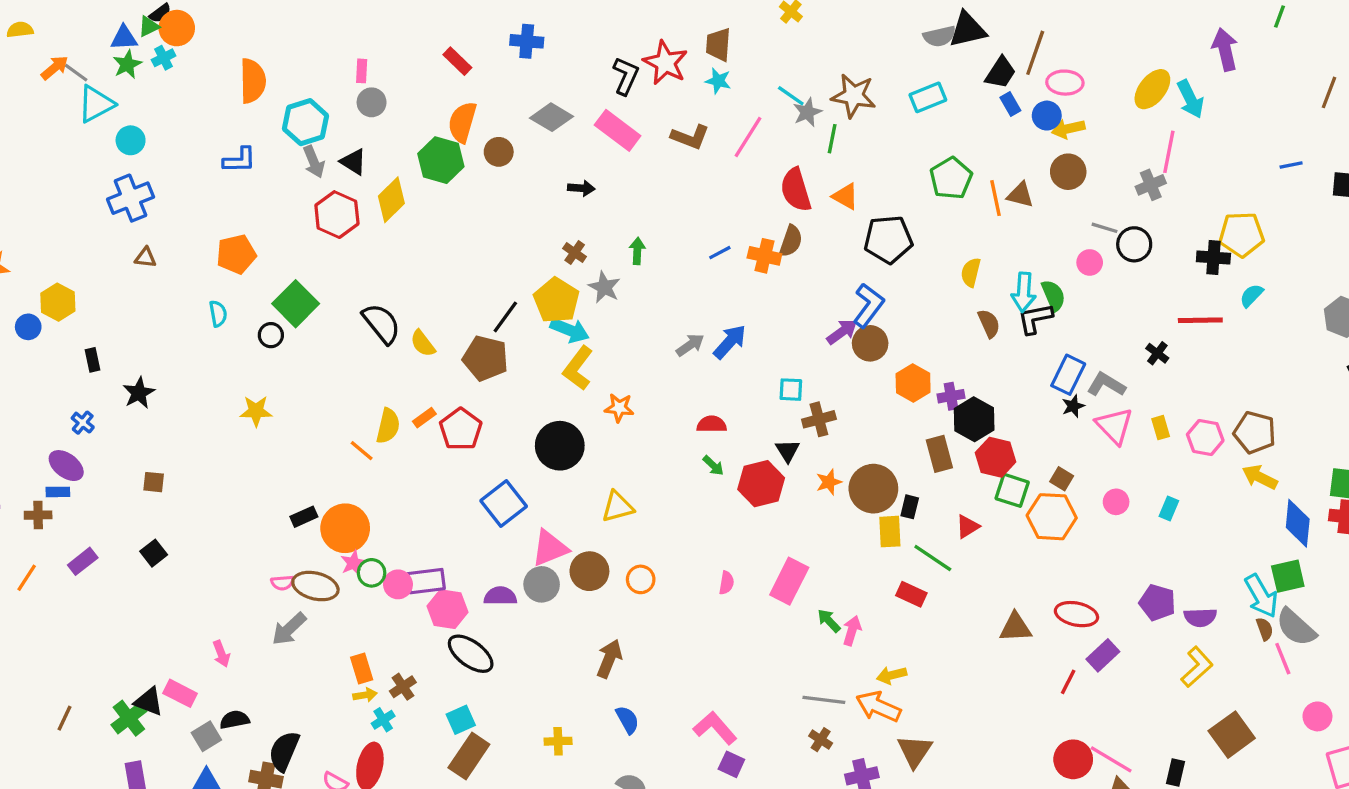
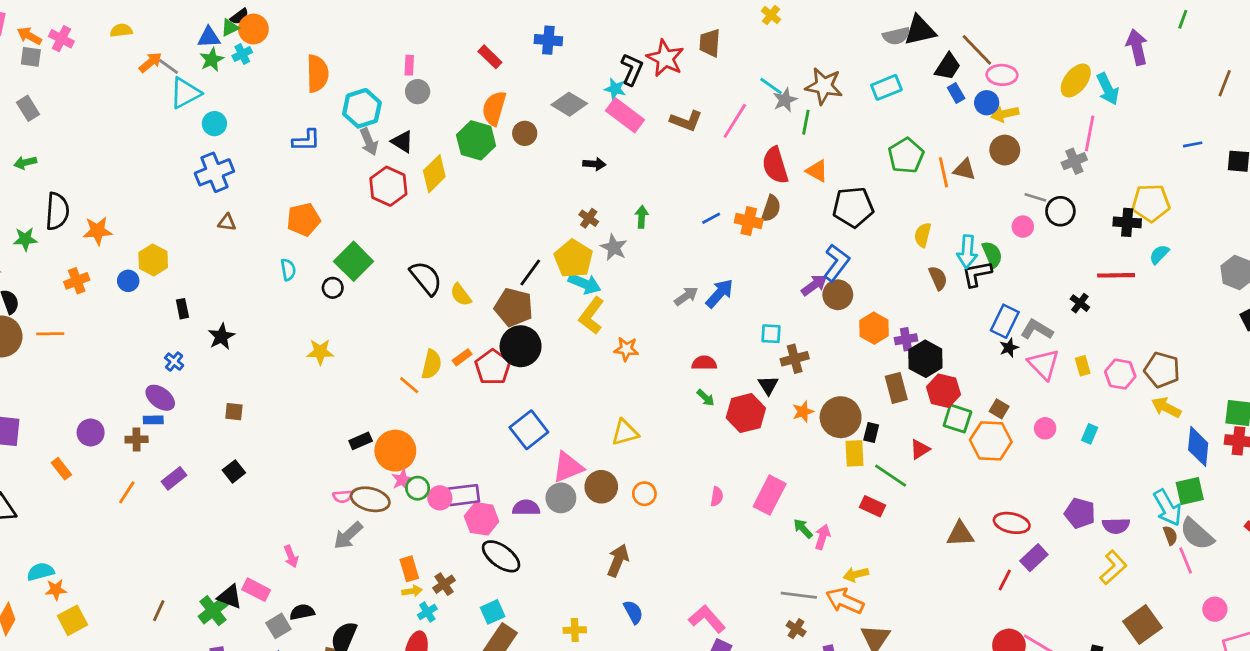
brown line: (1035, 53) -> (977, 50), turned -63
cyan star: (718, 81) -> (615, 89), moved
black circle: (560, 446) -> (521, 346), moved

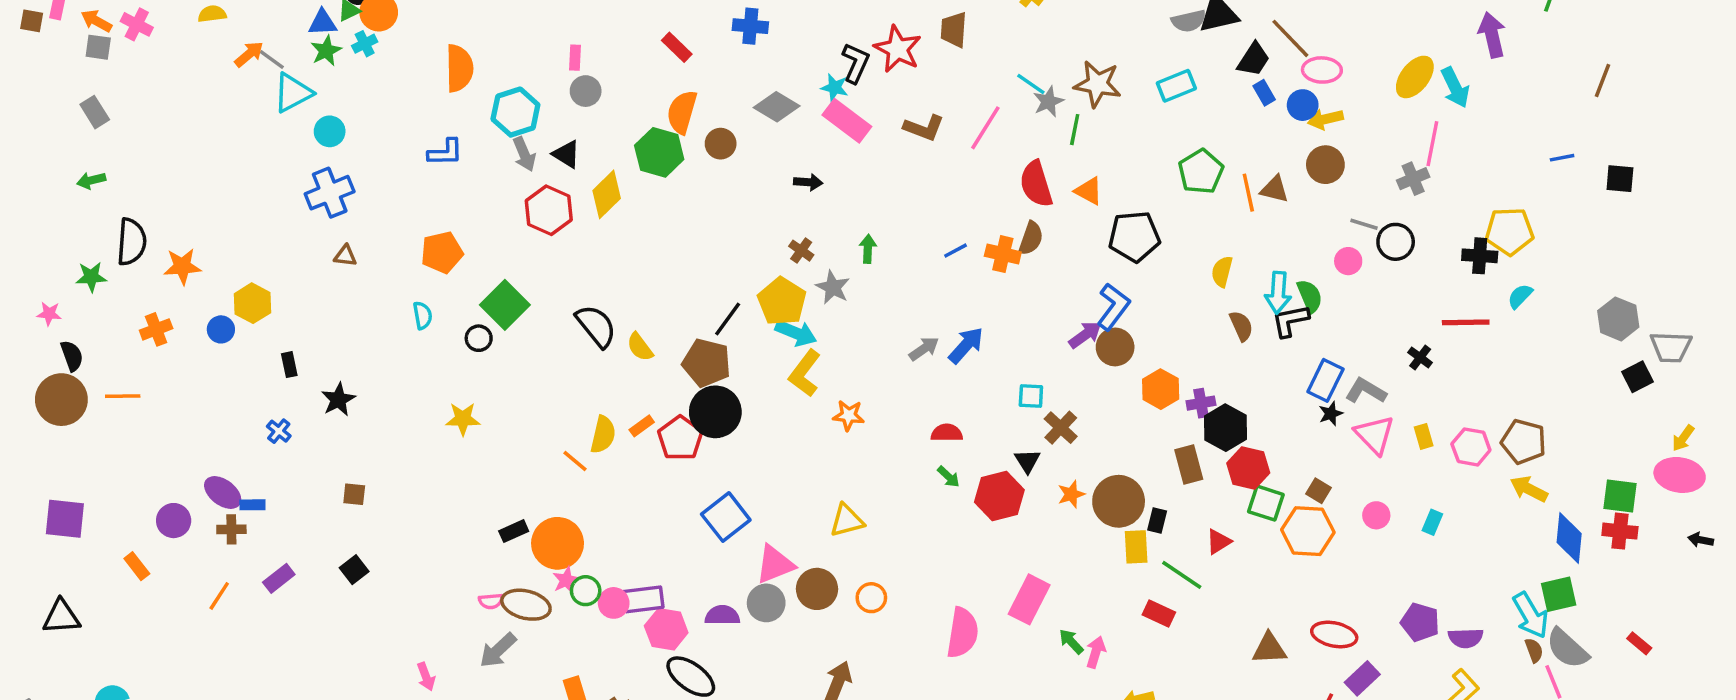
brown cross: (795, 359) -> (1061, 428), turned -32
purple ellipse: (160, 398) -> (223, 493), moved
pink semicircle: (717, 497) -> (963, 633), moved, size x2.0

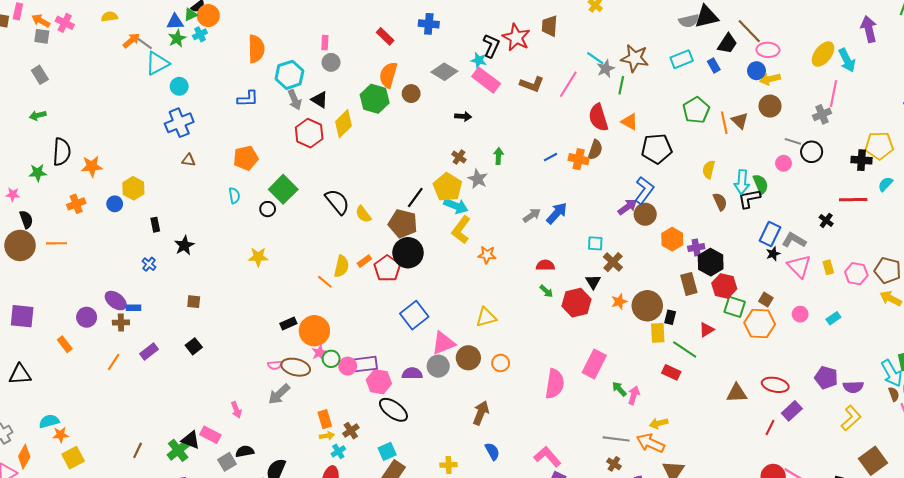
blue rectangle: (1264, 93) -> (714, 65), moved
brown triangle: (1275, 189) -> (740, 121), turned 30
cyan rectangle: (1432, 522) -> (833, 318), turned 32

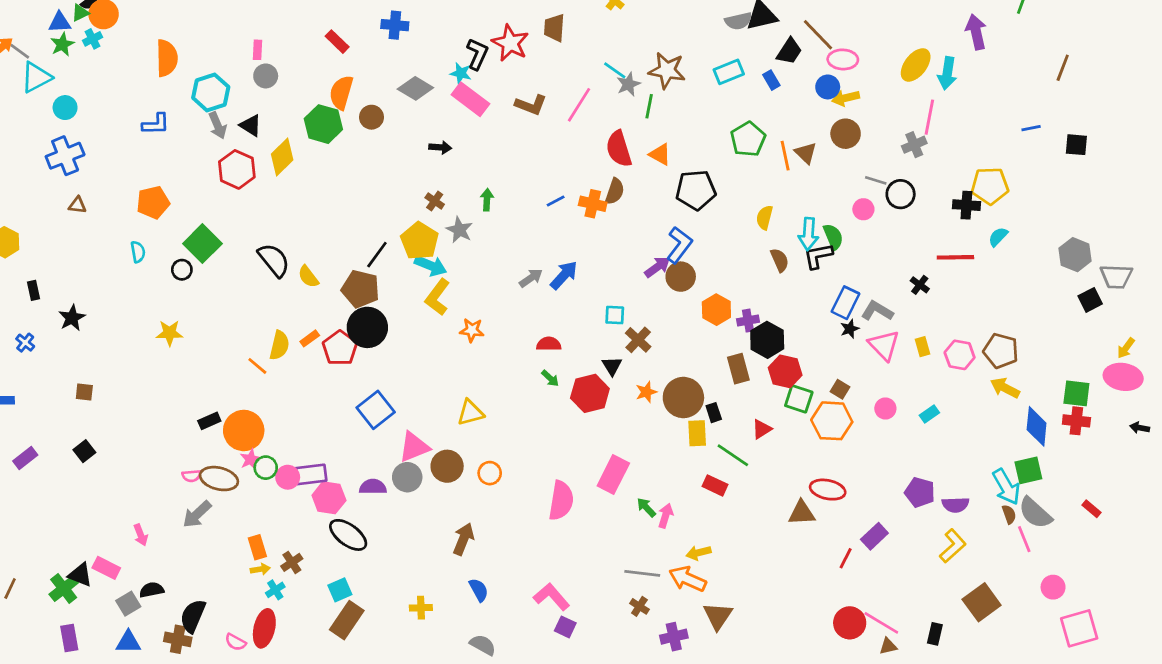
cyan arrow: (847, 60) -> (947, 73), turned 35
black rectangle: (670, 317) -> (714, 413), turned -32
red ellipse: (775, 385) -> (828, 490), moved

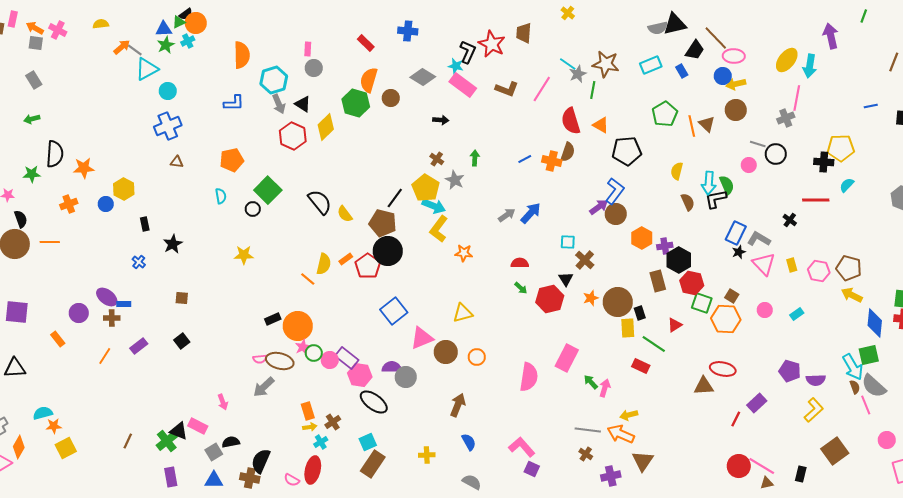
purple rectangle: (311, 474) -> (347, 358), turned 45
gray circle: (407, 477) -> (406, 377), moved

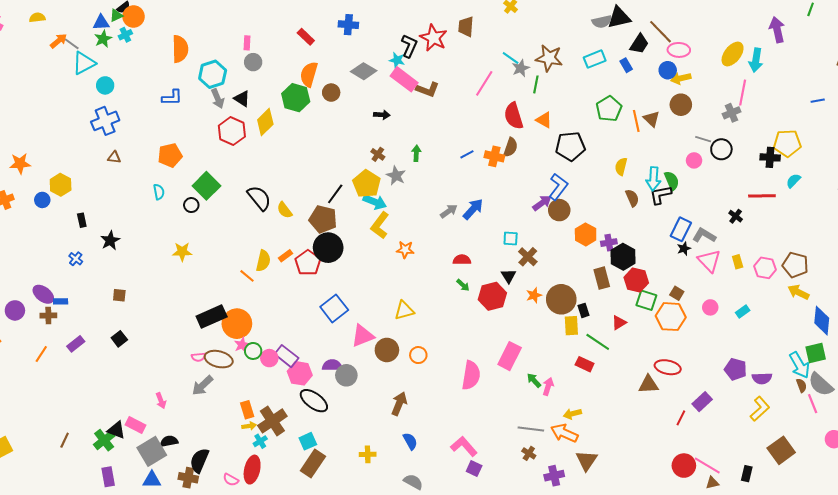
brown L-shape: (507, 89) -> (427, 89), moved
black rectangle: (273, 319) -> (212, 317), size x1.8
brown cross: (333, 422) -> (272, 421), size x1.8
gray square: (214, 452) -> (152, 451), size x1.6

